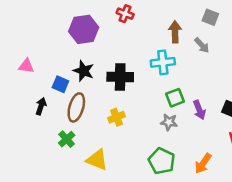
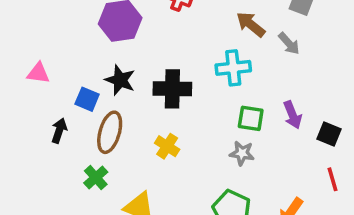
brown arrow: (175, 32) -> (251, 24), turned -50
green square: (175, 98) -> (251, 118), turned 30
purple arrow: (199, 110) -> (292, 115), moved
yellow cross: (116, 117) -> (167, 146), turned -35

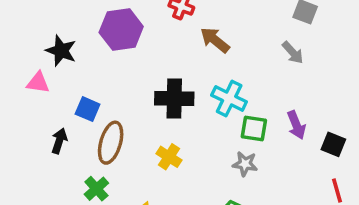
brown arrow: (251, 24) -> (215, 40), moved
cyan cross: (233, 68) -> (229, 98), moved, turned 32
black star: (120, 80) -> (61, 51), moved

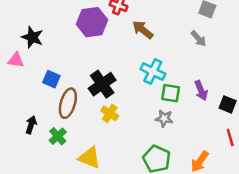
purple hexagon: (121, 29) -> (92, 22), moved
black cross: (174, 98) -> (102, 84), moved, turned -36
black arrow: (59, 141) -> (31, 125), moved

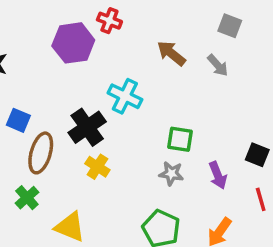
brown arrow: (143, 30) -> (171, 53), moved
cyan cross: (153, 71) -> (125, 96), moved
purple arrow: (201, 91) -> (218, 175), moved

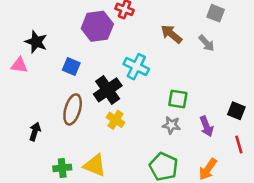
blue square: (18, 120) -> (71, 67), moved
green cross: (27, 198) -> (62, 168), moved, turned 36

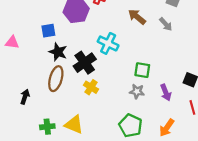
black star: (36, 42) -> (58, 52), moved
blue square: (71, 67) -> (48, 31), moved, turned -32

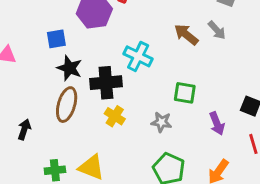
brown arrow: (137, 17) -> (186, 35), moved
black cross: (85, 63) -> (106, 83), turned 30
gray star: (137, 91) -> (161, 122), moved

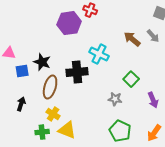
blue square: (56, 39) -> (22, 71), moved
black star: (69, 68) -> (42, 62), moved
green square: (185, 93) -> (131, 79), turned 35
yellow cross: (115, 116) -> (53, 114), moved

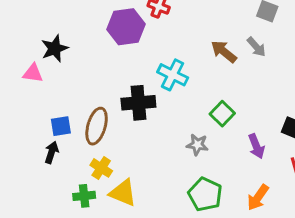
black star: (42, 62) -> (55, 48), moved, turned 30
blue square: (22, 71) -> (61, 126), moved

